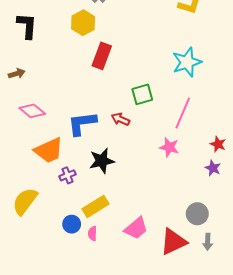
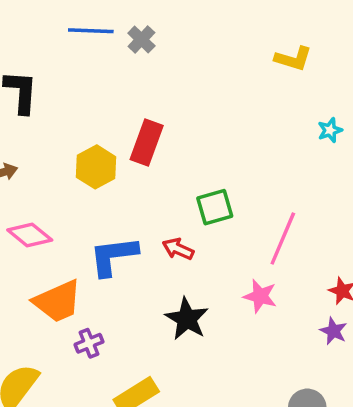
yellow hexagon: (83, 23) -> (96, 167), moved
cyan star: (187, 62) -> (330, 130), moved, size x0.5
black star: (102, 161) -> (187, 319), moved, turned -30

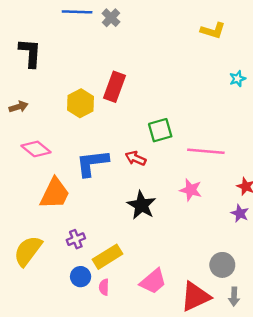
pink line: (283, 238) -> (206, 151), turned 72
orange trapezoid: (58, 301) -> (55, 193), turned -40
purple cross: (89, 343) -> (76, 239), moved

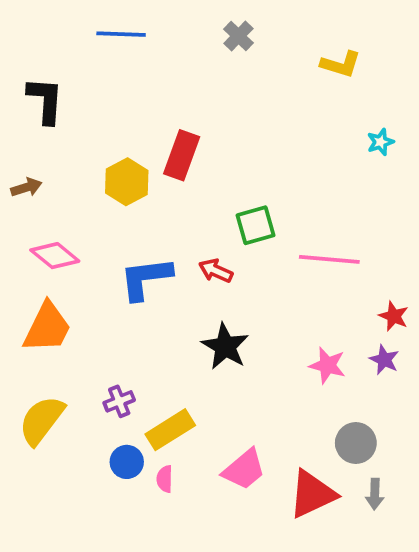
gray cross: (111, 18) -> (238, 36), moved
pink star: (191, 190) -> (327, 365), moved
orange trapezoid: (55, 193) -> (47, 328), moved

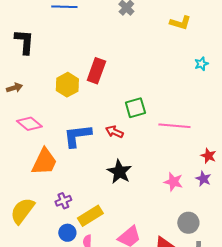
orange trapezoid: (47, 328) -> (44, 162), moved

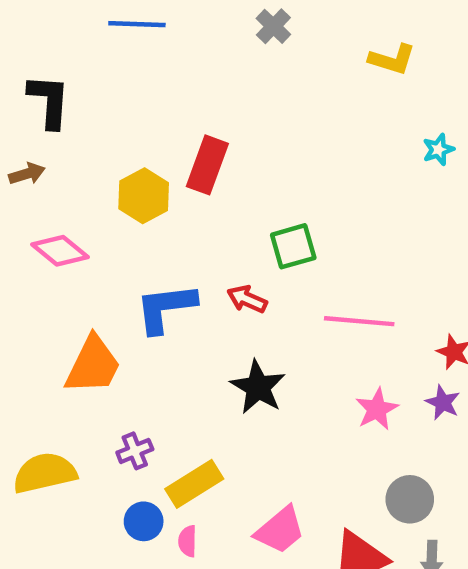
brown arrow: (14, 88) -> (27, 174), moved
pink diamond: (29, 124) -> (60, 251), moved
pink line: (174, 126) -> (359, 321), moved
pink star: (173, 182) -> (377, 409), turned 30
yellow semicircle: (22, 211) -> (45, 473), turned 40

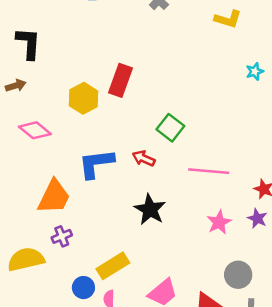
green square: (293, 246) -> (170, 128), turned -36
purple cross: (135, 451) -> (62, 236), moved

